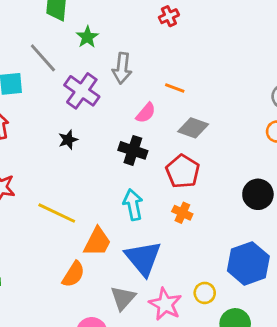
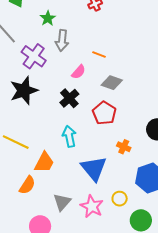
green star: (87, 37) -> (48, 18), moved
black star: (68, 140) -> (24, 91), size x2.0
black cross: (133, 150) -> (69, 98), turned 30
orange cross: (182, 213) -> (124, 147), moved
blue triangle: (143, 258) -> (94, 168), moved

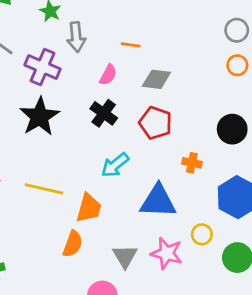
cyan arrow: (69, 136) -> (115, 165), turned -105
blue triangle: (94, 168) -> (158, 201), turned -36

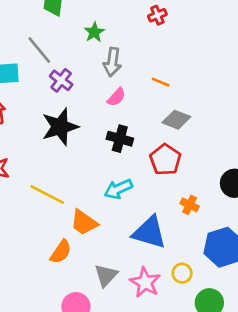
purple cross: (43, 67) -> (61, 80), moved, size x0.7
pink semicircle: (108, 75) -> (116, 97), moved
black cross: (104, 113) -> (120, 139), turned -35
orange trapezoid: (89, 208) -> (84, 222), turned 96

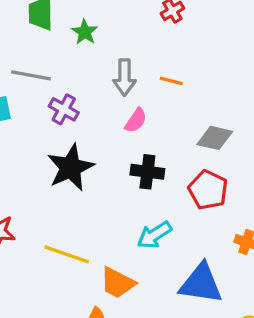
green star: (94, 32) -> (85, 32), moved
gray line: (39, 50) -> (31, 75), turned -32
orange line: (161, 82) -> (171, 81), moved

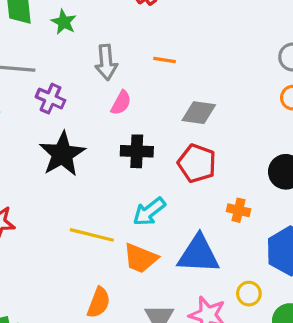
orange line: (171, 81) -> (164, 60), moved
yellow line: (67, 254) -> (92, 235), moved
orange trapezoid: (118, 283) -> (140, 258), moved

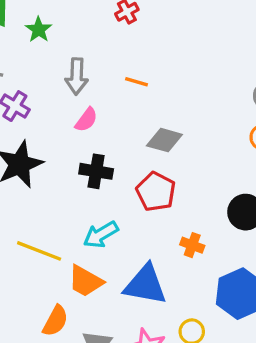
orange semicircle: (99, 302) -> (55, 321), moved

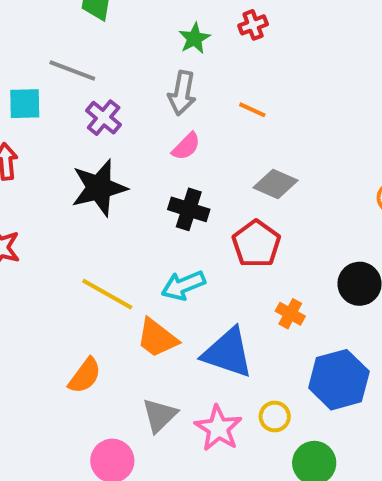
green star: (39, 30) -> (194, 38), moved
orange semicircle: (55, 321) -> (85, 376), moved

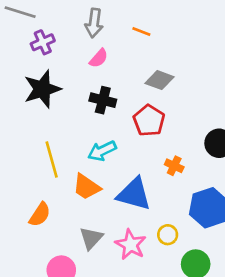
purple cross: (104, 118) -> (43, 42), turned 30
yellow line: (107, 294) -> (52, 160), turned 48

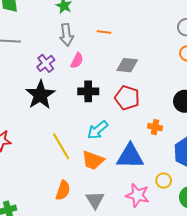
purple cross: (43, 42) -> (46, 63), moved
gray triangle: (91, 238) -> (95, 200), moved

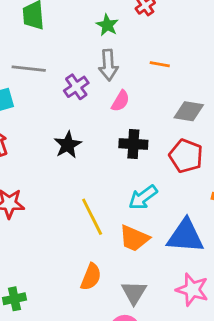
purple cross: (46, 63) -> (76, 87), moved
black star: (40, 95) -> (68, 145), size x0.7

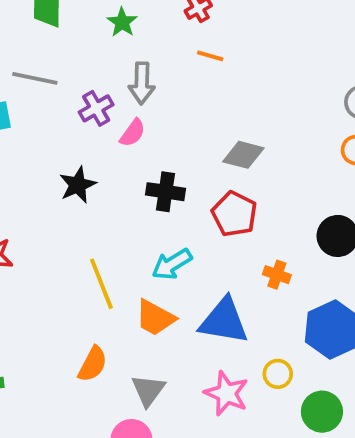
green star: (107, 25) -> (122, 22), moved
orange line: (160, 64) -> (210, 56), moved
pink semicircle: (121, 101) -> (133, 133), moved

